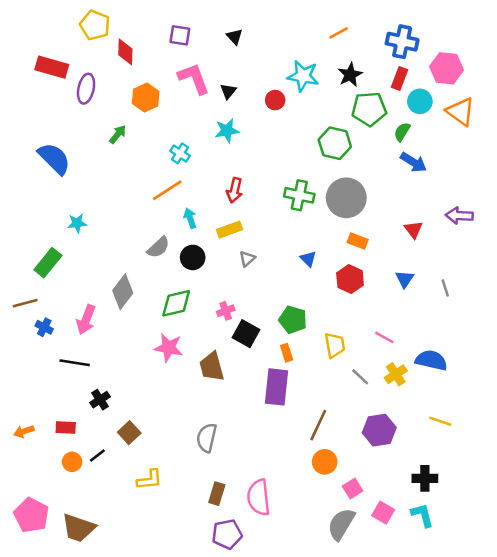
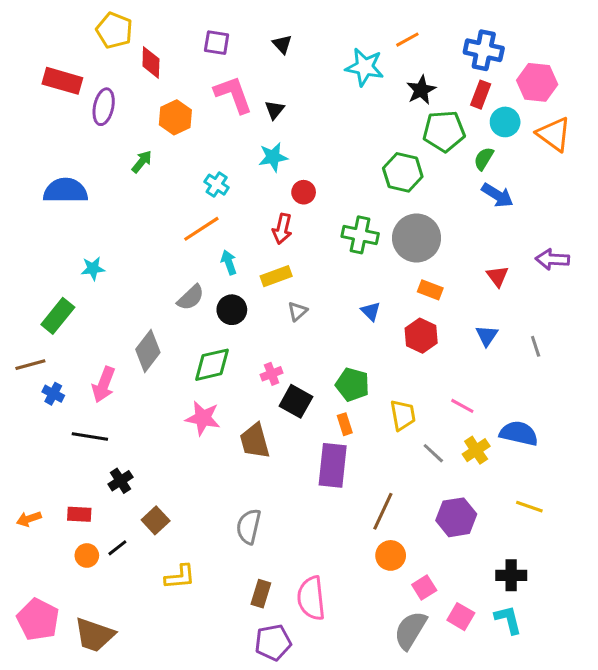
cyan star: (303, 76) -> (365, 67), moved
red circle: (275, 100) -> (304, 192), moved
blue semicircle: (54, 158) -> (65, 191), turned -45

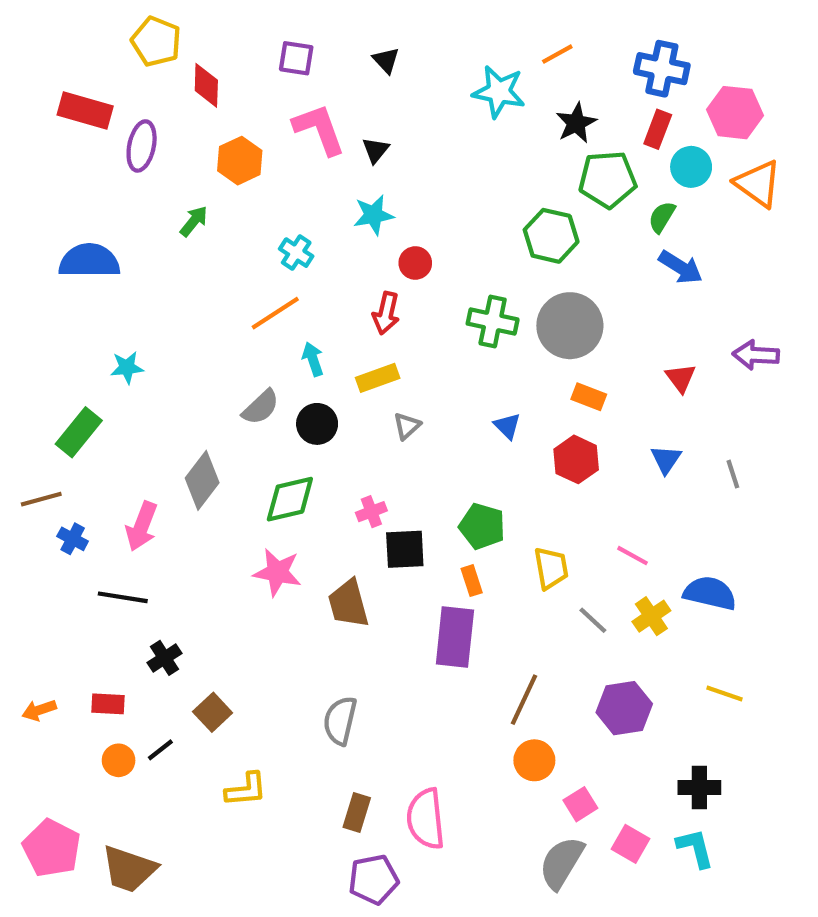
black square: (296, 401) -> (405, 549), turned -32

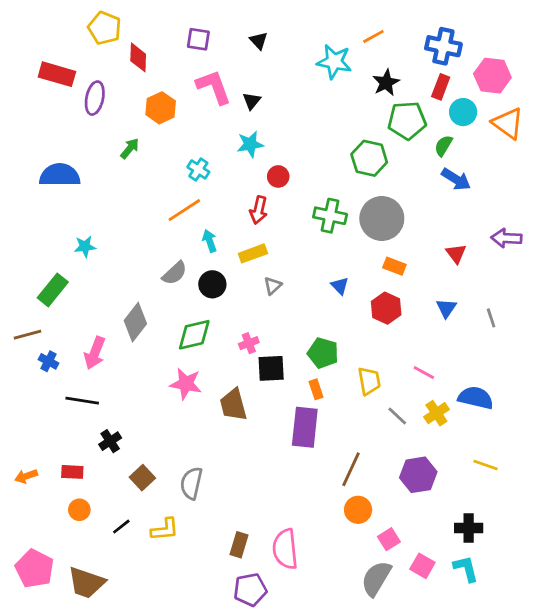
gray semicircle: (340, 721) -> (191, 483), moved
black line: (160, 750) -> (121, 527), moved

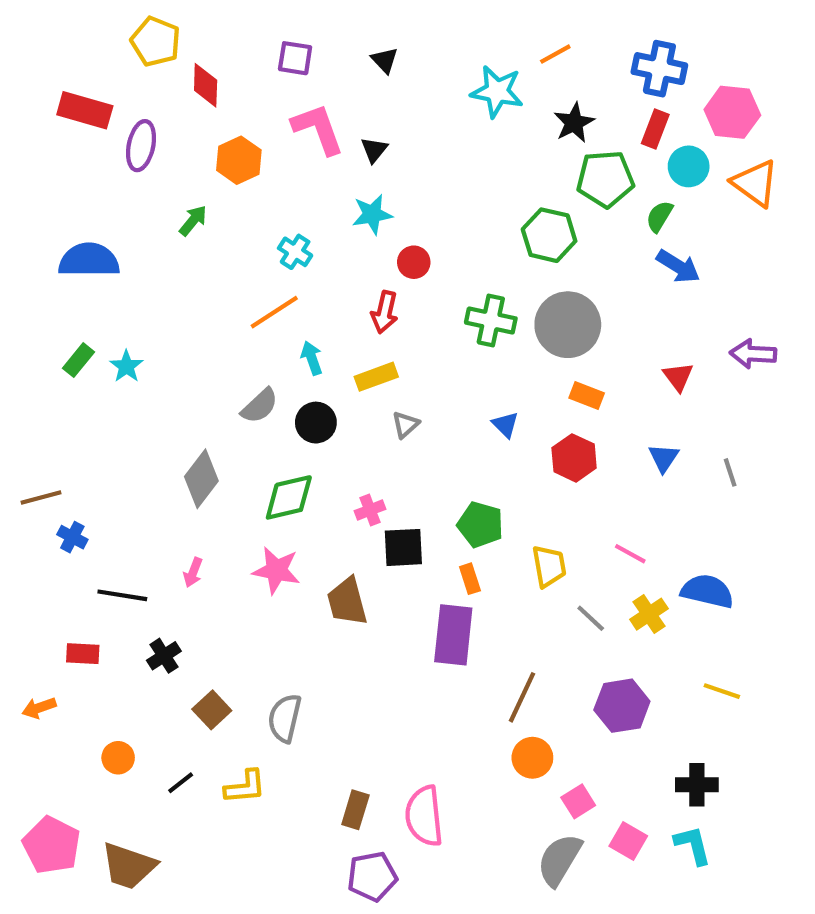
cyan star: (85, 246) -> (126, 366), turned -30
green rectangle: (53, 290) -> (79, 360), moved, size x0.7
pink arrow: (95, 353) -> (193, 572), moved, size x0.6
red rectangle: (72, 472) -> (83, 654), moved

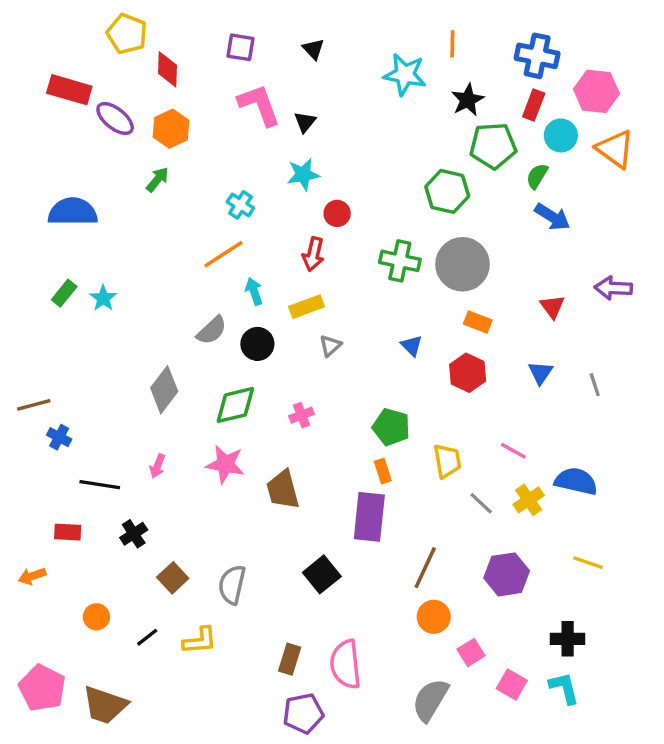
orange line: (555, 54) -> (452, 44), turned -60
purple ellipse: (141, 146) -> (115, 119), turned -63
orange hexagon: (239, 160) -> (171, 129), moved
black square: (403, 547) -> (322, 574), moved, turned -36
gray semicircle: (559, 860) -> (430, 700), moved

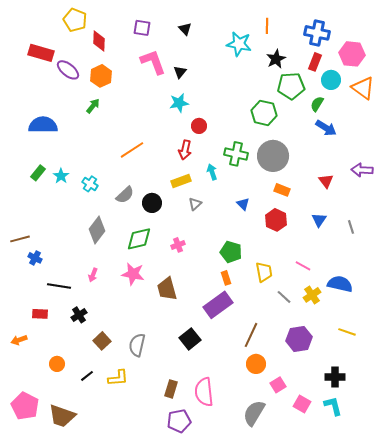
cyan cross: (240, 205) -> (90, 184), moved
cyan arrow: (254, 291) -> (212, 172), moved
purple rectangle: (369, 517) -> (218, 305), turned 48

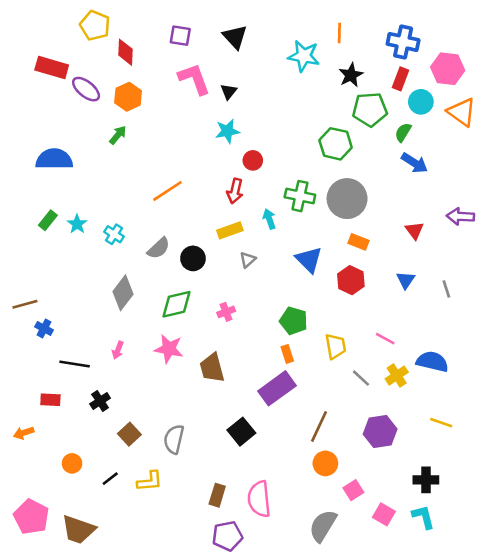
black triangle: (185, 29) -> (235, 37), size x1.5
blue triangle: (243, 204) -> (309, 260), size x1.6

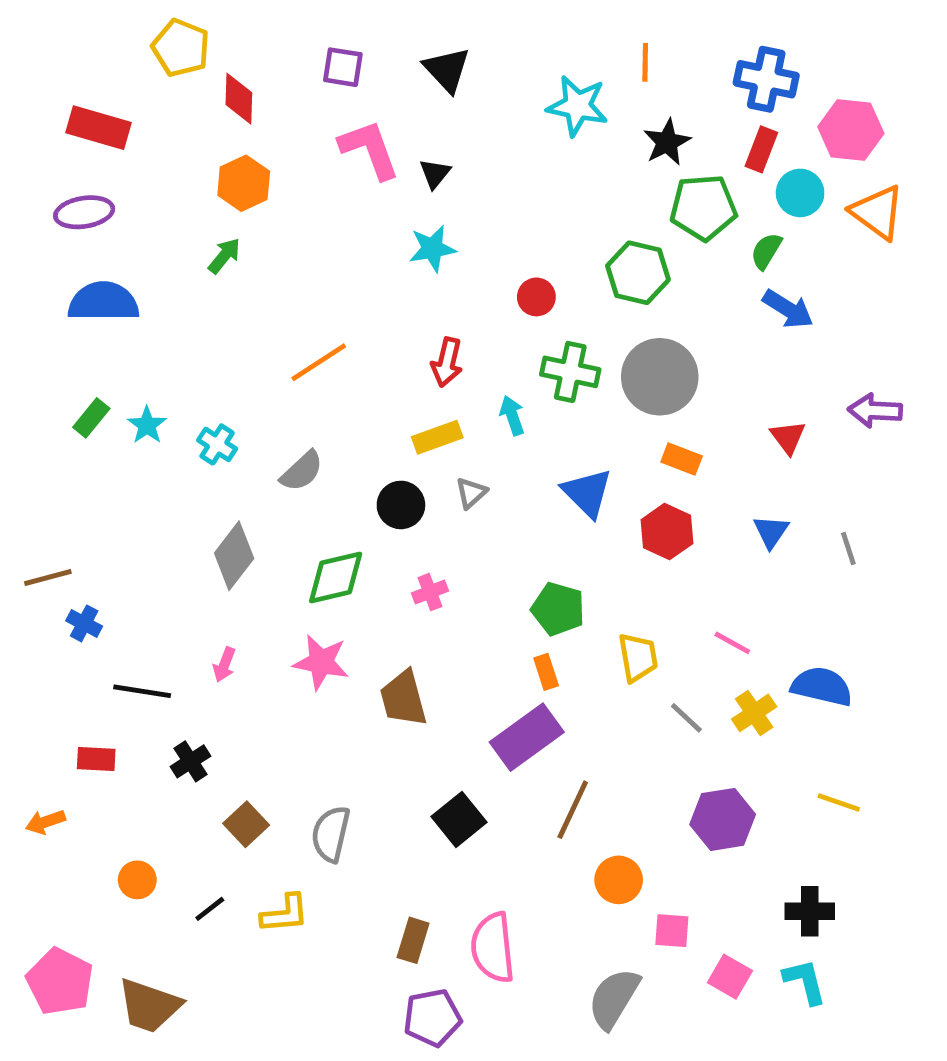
purple ellipse: (86, 89) -> (84, 212), moved, turned -48
red circle: (253, 160) -> (536, 297), moved
black circle: (193, 258) -> (401, 505), moved
brown line: (319, 426) -> (573, 810), moved
pink square: (353, 490) -> (672, 931), turned 36

